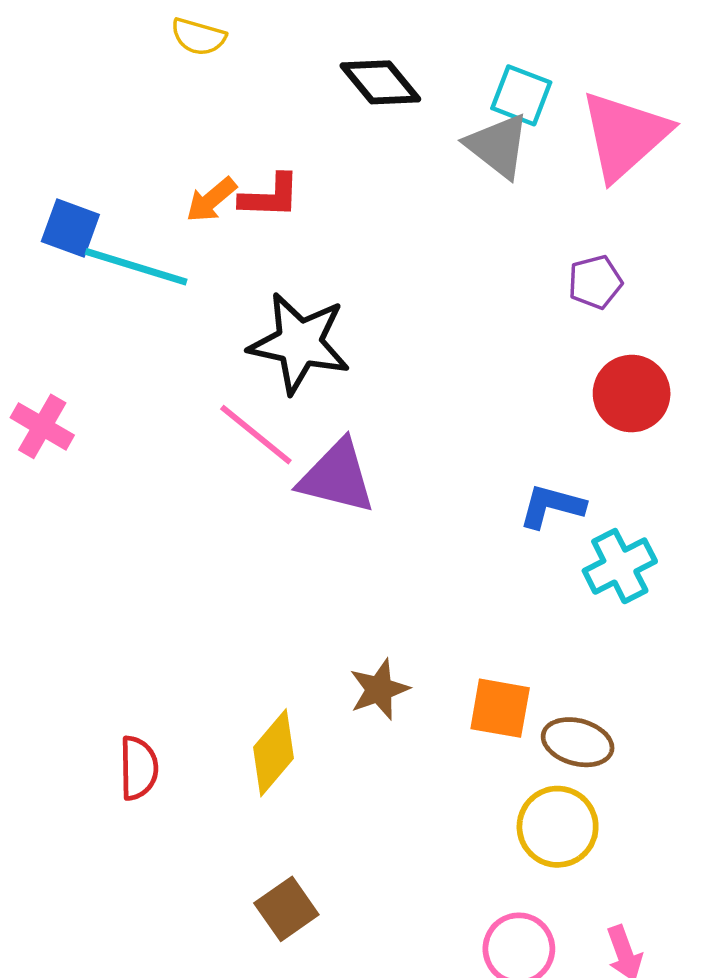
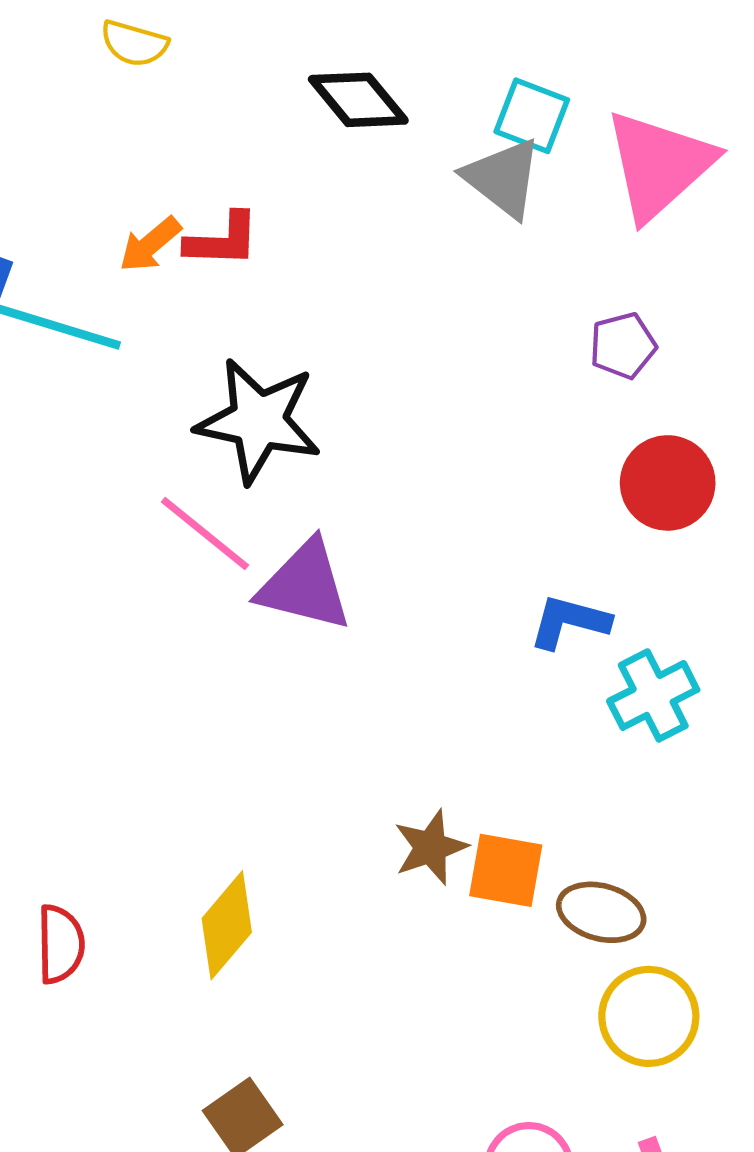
brown star: (379, 689) -> (431, 847), moved
yellow circle: (558, 827) -> (649, 1016), moved

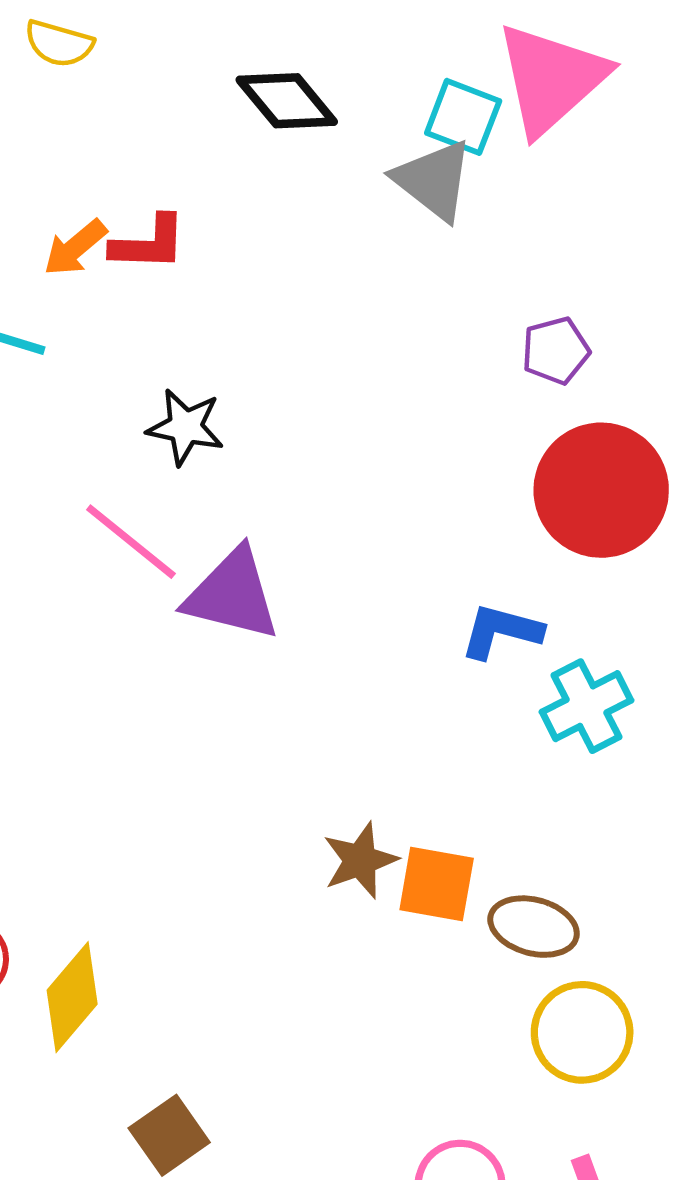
pink triangle: (659, 165) -> (551, 79), moved
black star: (259, 421) -> (185, 427), size x0.6
red circle: (668, 483) -> (601, 490), size x1.4
yellow diamond: (227, 925) -> (72, 997), moved

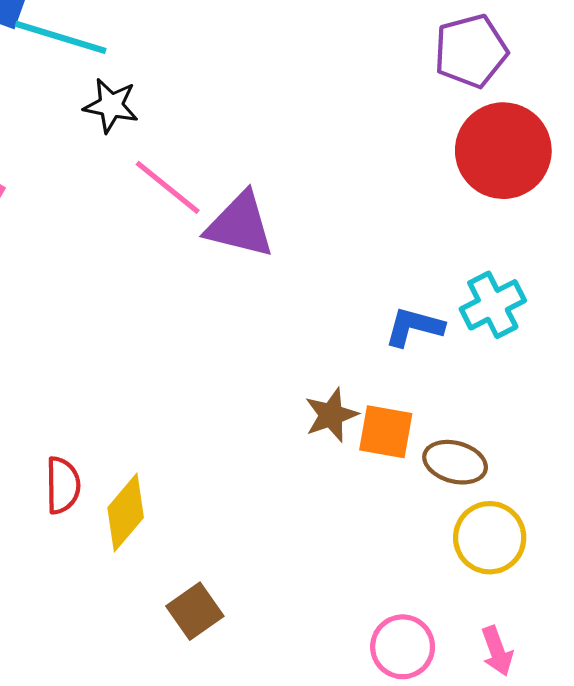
purple pentagon: (556, 351) -> (471, 51), size x1.5
black star: (185, 427) -> (111, 106), moved
blue L-shape: (501, 631) -> (414, 327), moved

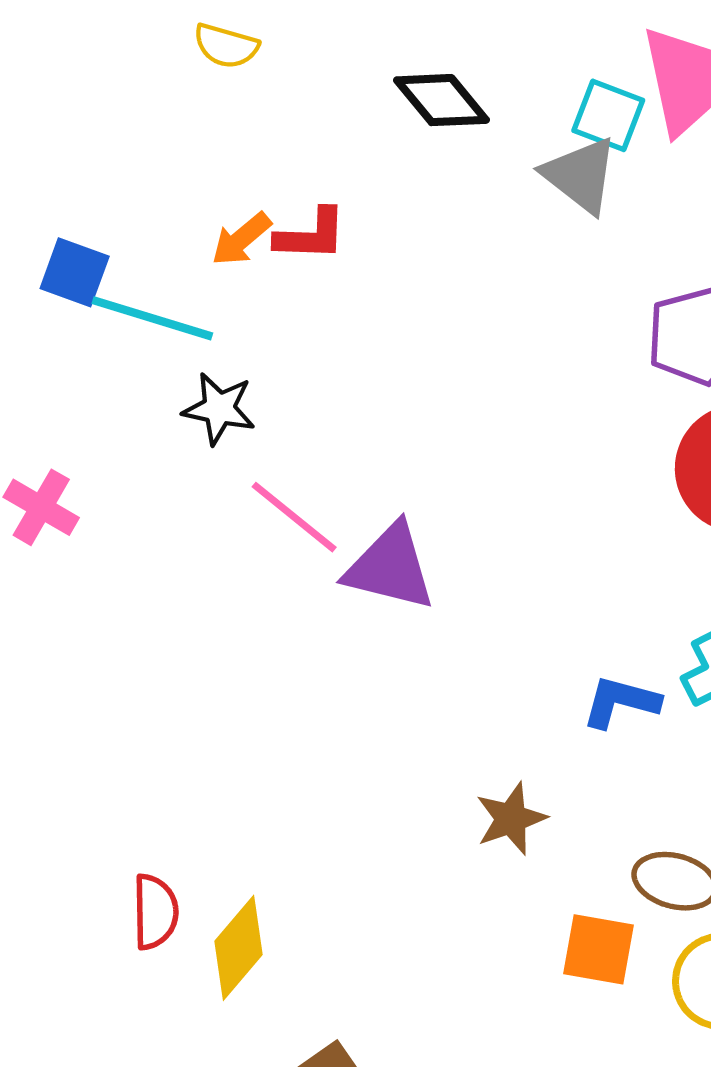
orange square: (386, 432) -> (599, 949), moved

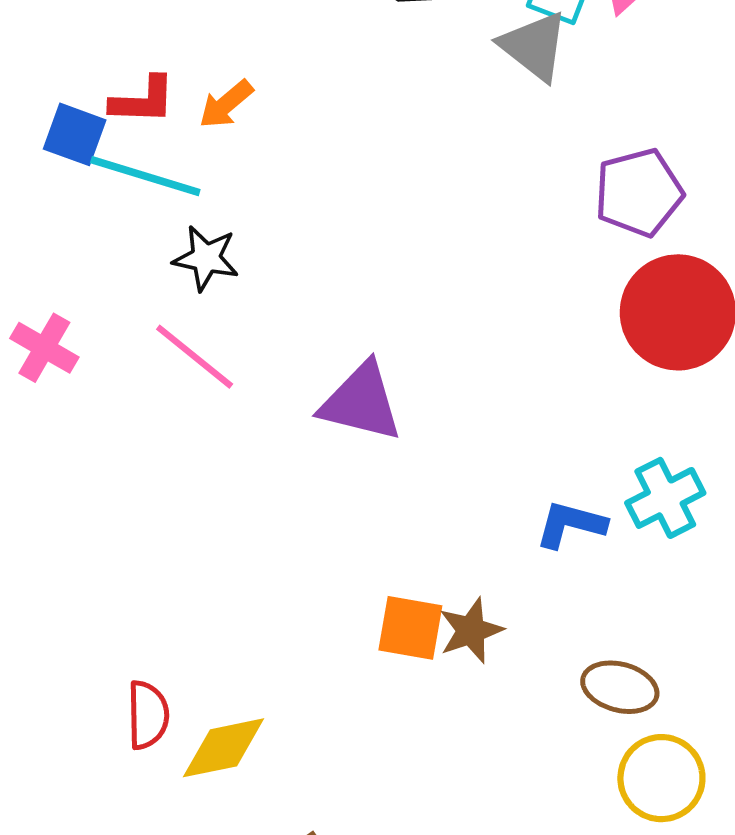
red L-shape: (311, 235) -> (143, 100), moved
pink line: (294, 517) -> (195, 357), moved
yellow diamond: (239, 948) -> (224, 748), turned 38
orange square: (599, 949) -> (410, 628), moved

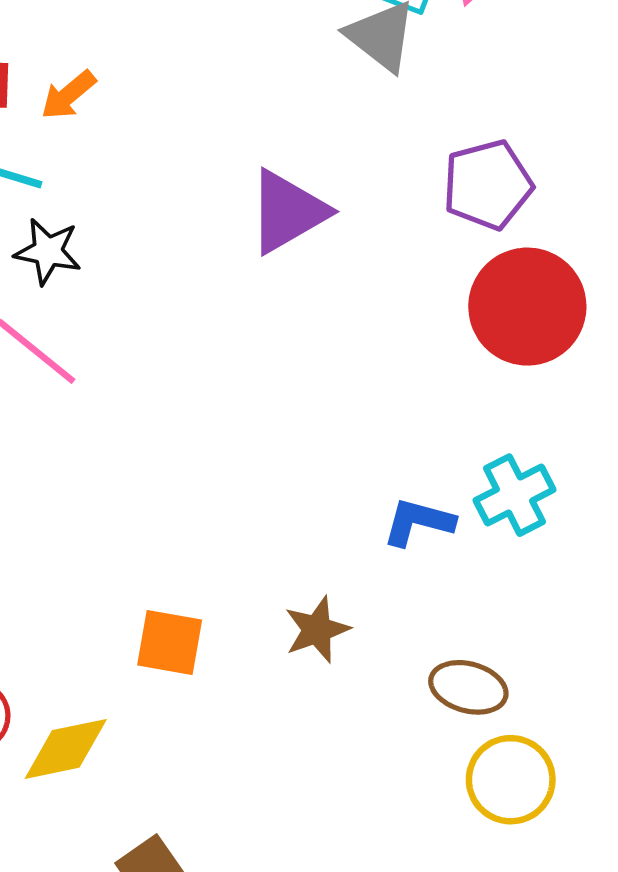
purple triangle: (361, 402) -> (288, 212), moved, turned -44
orange square: (410, 628) -> (170, 642), moved

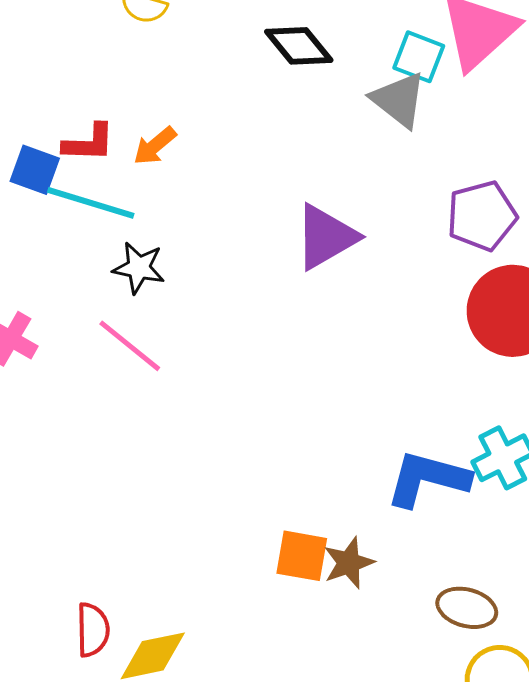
blue L-shape: (418, 522) -> (428, 479), size x1.5
orange square: (170, 642) -> (302, 556), moved

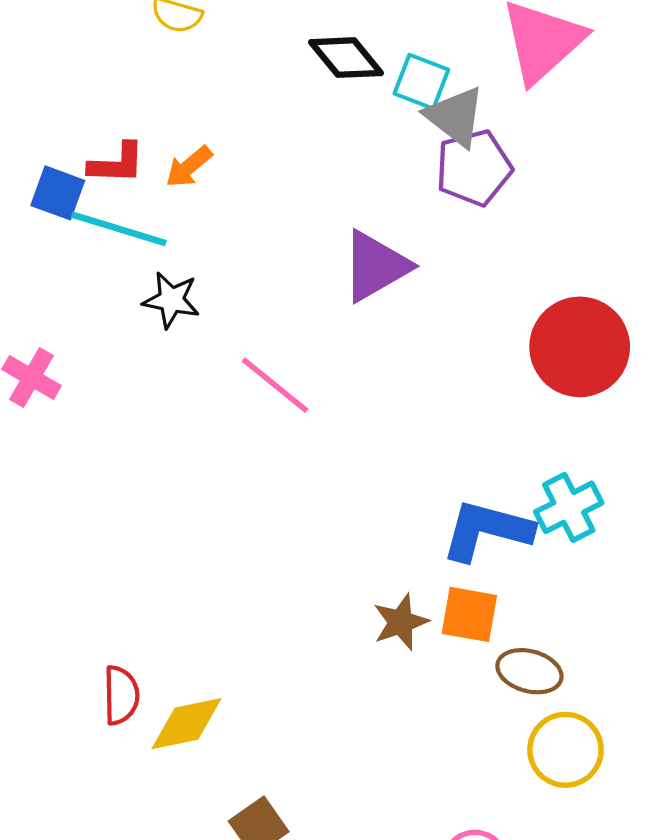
cyan square: (419, 57) -> (421, 82), moved
purple pentagon: (482, 216) -> (474, 168), moved
pink line: (130, 346) -> (275, 385), moved
orange square: (302, 556) -> (469, 614), moved

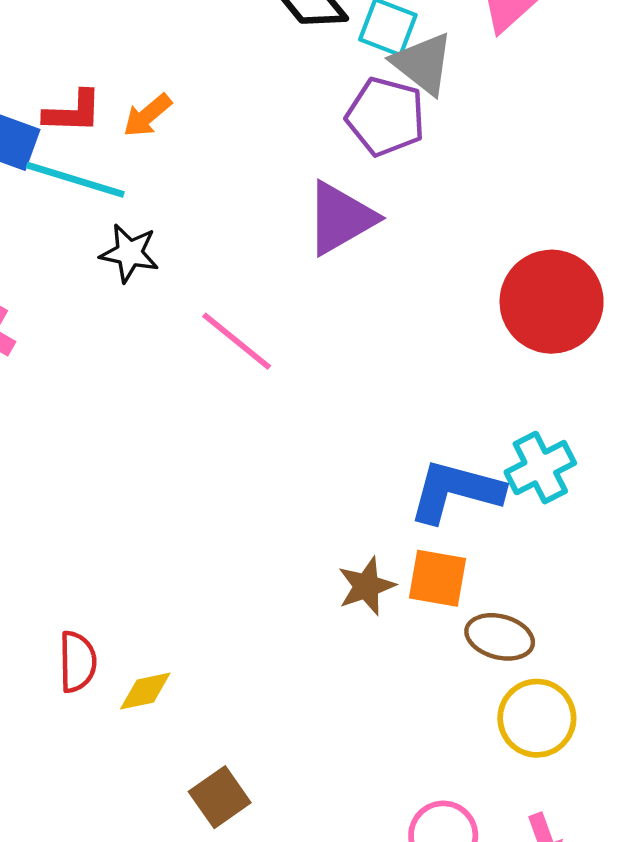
purple pentagon: (474, 168) -> (386, 117), moved, turned 30
yellow diamond: (187, 724) -> (145, 691), size x0.7

